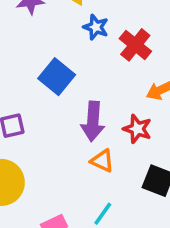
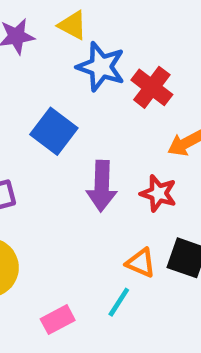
blue star: (96, 27) -> (101, 67), size x1.5
orange triangle: (102, 161) -> (141, 263), moved

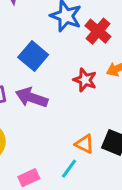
purple arrow: (102, 186) -> (32, 97), moved, turned 104
red star: (158, 193) -> (85, 80), moved

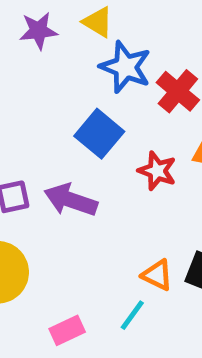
blue square: (33, 56) -> (99, 134), moved

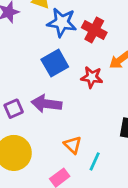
blue square: (99, 134) -> (55, 63), turned 32
orange triangle: (157, 275) -> (73, 145), moved, turned 30

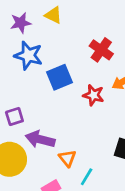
blue star: (62, 22) -> (28, 55), moved
purple arrow: (46, 104) -> (40, 139), moved

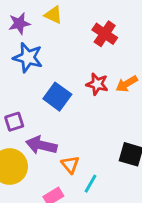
red cross: (101, 50) -> (105, 34), moved
blue square: (59, 77) -> (57, 97), moved, turned -30
red star: (93, 95) -> (97, 84), moved

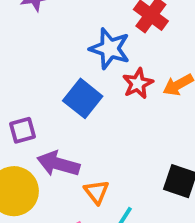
blue star: (28, 58) -> (110, 49), moved
red star: (97, 84) -> (138, 84), turned 30

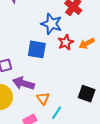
blue square: (83, 98) -> (37, 49), turned -30

